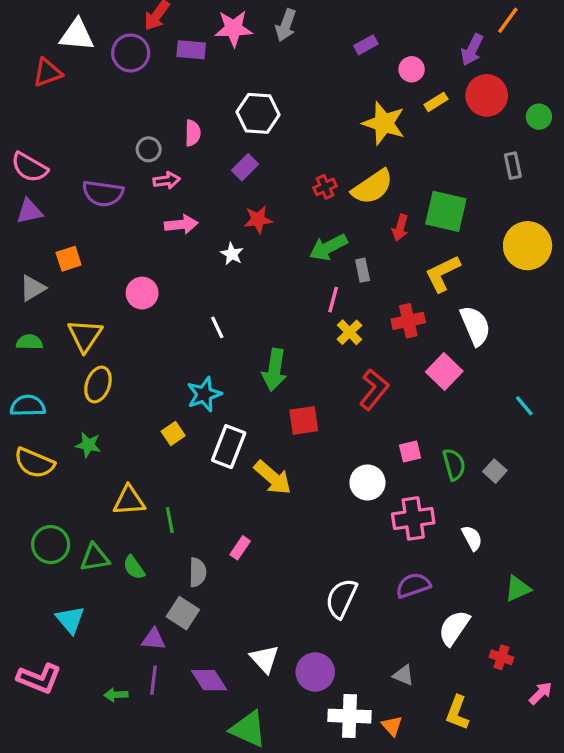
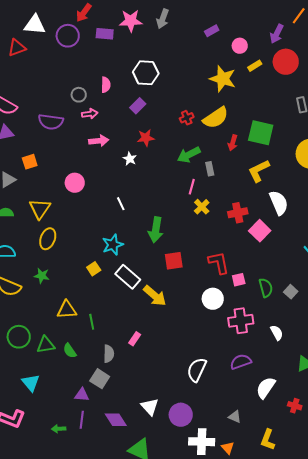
red cross: (408, 321) -> (238, 213), moved
red L-shape: (374, 389) -> (219, 263), moved, turned -50
white rectangle: (229, 447) -> (128, 277), turned -70

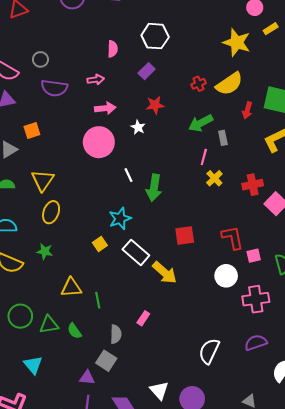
gray circle: (79, 95) -> (40, 59), moved
pink circle: (75, 183) -> (99, 142), moved, size x1.5
green arrow: (156, 230) -> (154, 188), moved

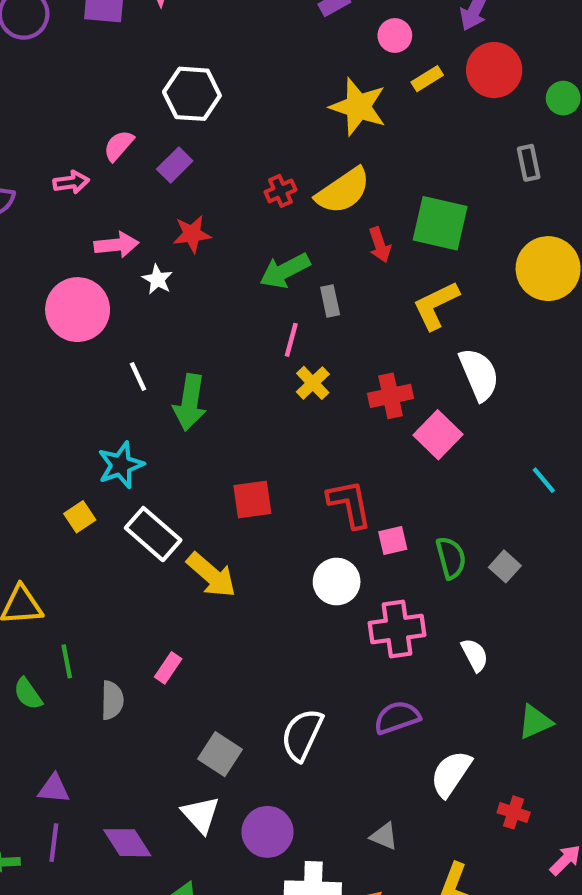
pink semicircle: (113, 49) -> (119, 146), moved, turned -140
pink arrow: (105, 108) -> (116, 245), moved
red arrow: (247, 110) -> (380, 245), turned -35
green line: (98, 300) -> (67, 661), moved
gray square: (106, 361) -> (220, 754), moved

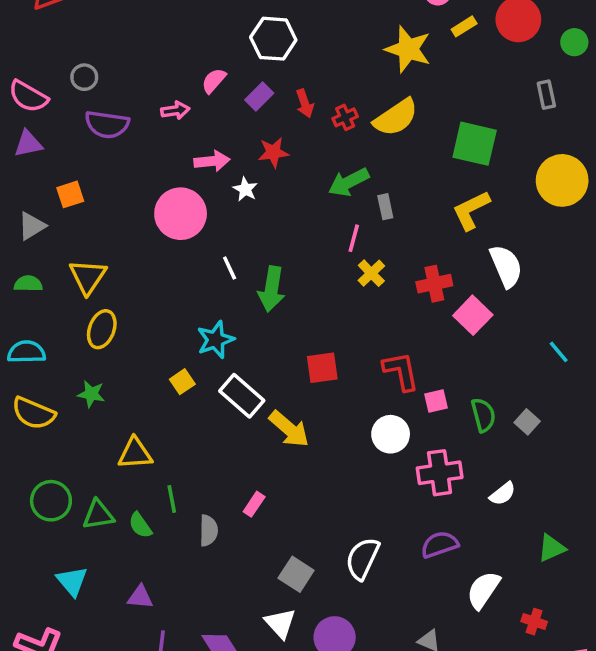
red arrow: (380, 245) -> (305, 103), moved
white semicircle: (475, 655) -> (503, 494), turned 80
purple triangle: (54, 789) -> (140, 597), moved

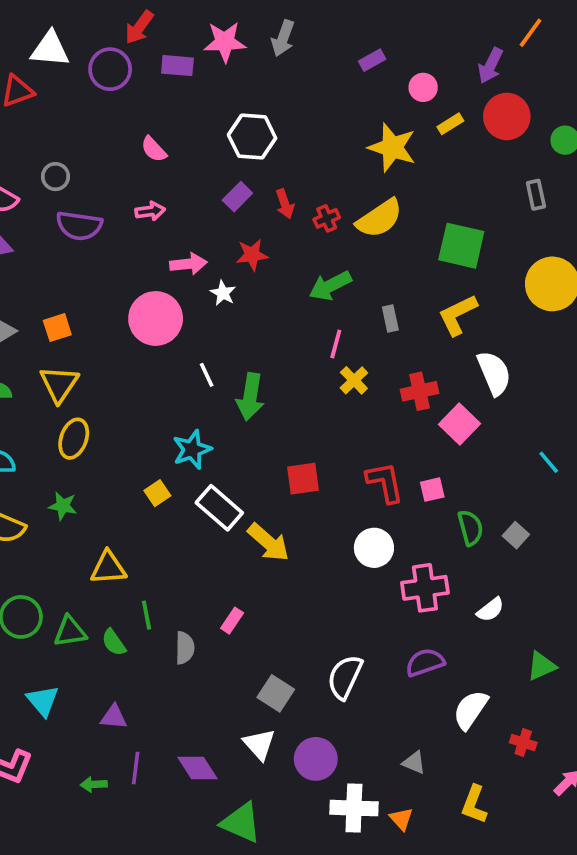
pink semicircle: (214, 81) -> (154, 149), moved, turned -84
orange square: (70, 194) -> (57, 328), moved
gray rectangle: (385, 207) -> (390, 318), moved
pink square: (436, 401) -> (432, 490), moved

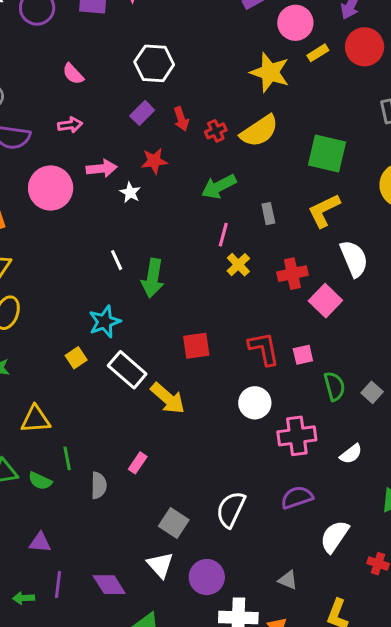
pink circle: (423, 87) -> (295, 23), size x1.5
pink circle: (156, 318) -> (51, 188), moved
green semicircle: (114, 642) -> (40, 481), turned -30

